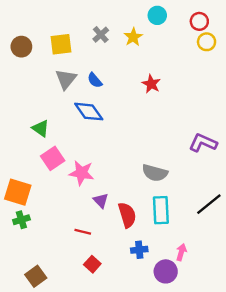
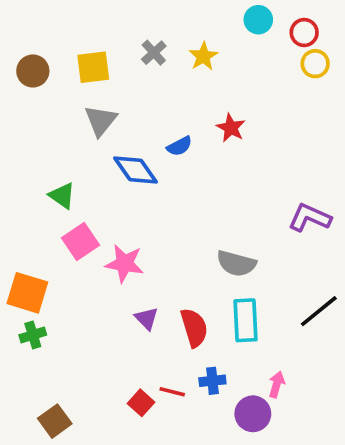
cyan circle: (157, 15) -> (258, 20), moved
blue semicircle: (95, 80) -> (179, 146), moved, turned -77
purple triangle: (101, 201) -> (146, 318), moved
red line: (83, 232) -> (172, 392), moved

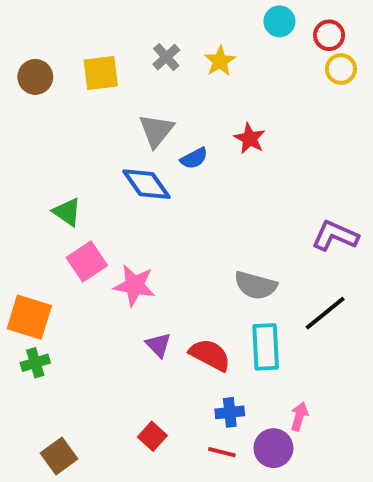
gray triangle: (101, 120) -> (156, 131), moved
black line: (319, 311) -> (325, 313), moved
red semicircle: (194, 328) -> (210, 355), turned -45
red line: (172, 392) -> (222, 452), moved

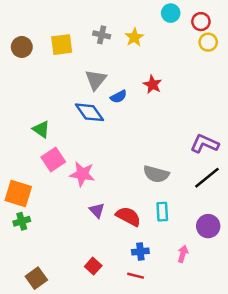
gray cross: (166, 57) -> (102, 35), turned -35
black line: (325, 313) -> (207, 178), moved
cyan rectangle: (266, 347) -> (162, 212), size x0.7
purple circle: (273, 448) -> (208, 226), moved

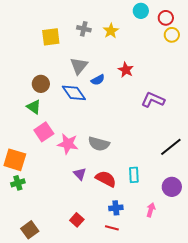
brown circle: (22, 47) -> (41, 84), moved
purple L-shape: (205, 144) -> (153, 100), moved
gray semicircle: (156, 174) -> (99, 144), moved

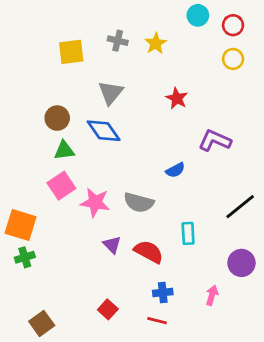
yellow circle: (172, 35) -> (233, 59), moved
blue semicircle: (98, 80) -> (175, 170), moved
green triangle: (34, 107) -> (64, 150), moved, turned -42
cyan rectangle: (134, 175) -> (188, 233), moved

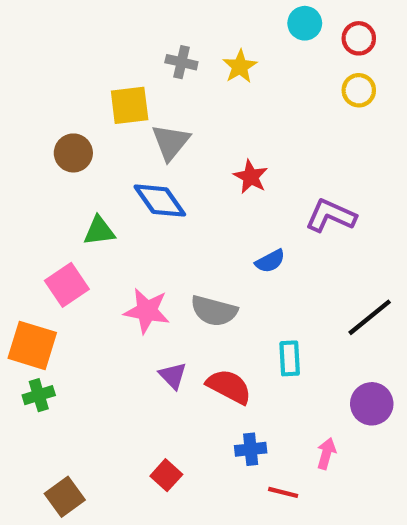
yellow square: (71, 52) -> (130, 105), moved
red star: (177, 98) -> (251, 177), moved
brown circle: (57, 118) -> (73, 153), moved
pink square: (61, 186) -> (67, 285), moved
red line: (157, 321) -> (283, 492), moved

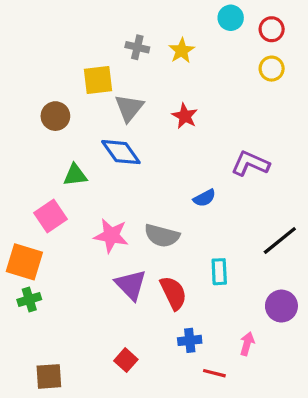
red star: (251, 177) -> (185, 116), moved
purple triangle: (173, 376) -> (131, 285), size x1.5
red semicircle: (229, 387) -> (173, 293), turned 36
brown square: (65, 497) -> (49, 376), turned 32

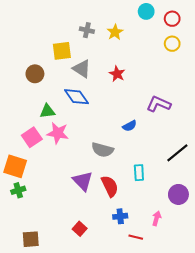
gray triangle: (129, 108) -> (82, 69), turned -36
pink star: (111, 236) -> (58, 133), moved

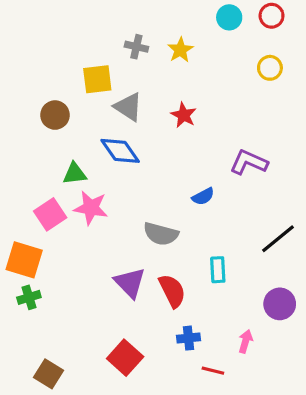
red circle: (172, 19) -> (272, 16), moved
red square: (80, 229) -> (125, 358), size x1.5
brown square: (31, 239) -> (49, 374), turned 36

